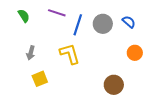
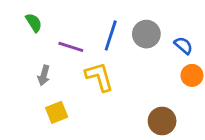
purple line: (57, 13) -> (71, 47), moved
blue semicircle: (129, 22) -> (183, 45), moved

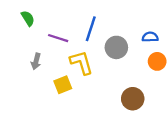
gray circle: (146, 34) -> (116, 47), moved
blue semicircle: (183, 45) -> (150, 37), turned -42
yellow square: (57, 112) -> (63, 85), moved

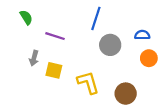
blue line: (91, 29) -> (96, 18), moved
yellow L-shape: (81, 63) -> (88, 82), moved
yellow square: (63, 85) -> (54, 70), moved, turned 35

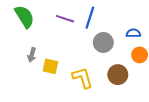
green semicircle: (26, 17) -> (25, 17), size x1.6
purple line: (55, 36) -> (65, 19), moved
brown circle: (126, 94) -> (118, 75), moved

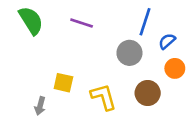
blue line: (90, 18) -> (145, 22), moved
blue semicircle: (133, 33) -> (167, 41), turned -40
gray arrow: (32, 55) -> (40, 106), moved

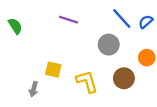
green semicircle: (31, 20) -> (15, 26), moved, size x0.7
blue line: (145, 22) -> (122, 18), turned -60
blue semicircle: (167, 41) -> (146, 22), moved

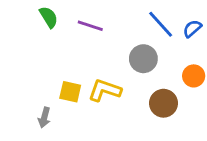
green semicircle: (15, 26) -> (49, 17), moved
yellow L-shape: (87, 82) -> (105, 90), moved, turned -55

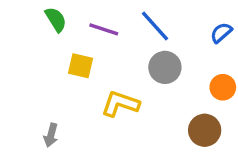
blue line: (161, 24) -> (155, 26), moved
yellow square: (70, 92) -> (81, 66), moved
brown circle: (163, 103) -> (205, 130), moved

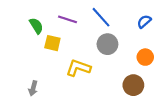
green semicircle: (56, 19) -> (36, 26), moved

